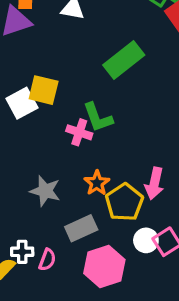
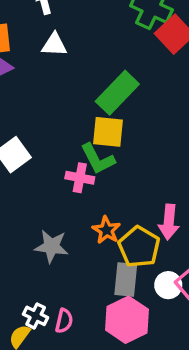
yellow square: (44, 90) -> (108, 132), moved
gray rectangle: (81, 228) -> (126, 279), moved, turned -52
white cross: (22, 252) -> (36, 316), turned 35

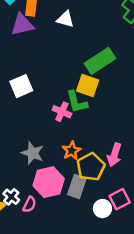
white circle: (168, 285) -> (102, 209), moved
pink hexagon: (127, 320) -> (49, 182), moved

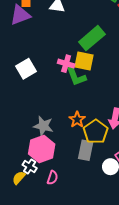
pink cross: (62, 112) -> (66, 64), moved
pink hexagon: (49, 182) -> (42, 149), moved
pink semicircle: (29, 204) -> (52, 178), moved

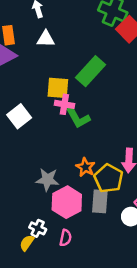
yellow square: (84, 61) -> (58, 88), moved
pink hexagon: (42, 149) -> (67, 202), moved

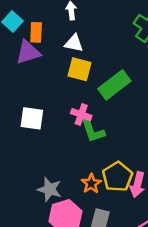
yellow square: (58, 88) -> (80, 69), moved
white square: (19, 116) -> (32, 118), turned 35
yellow pentagon: (109, 178) -> (117, 177), moved

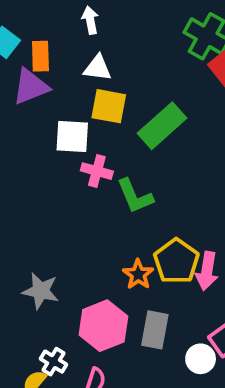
pink cross: (81, 115) -> (97, 171), moved
white square: (32, 118) -> (72, 136), moved
gray star: (49, 189) -> (41, 291), moved

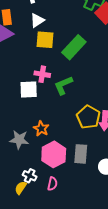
white triangle: (98, 68) -> (37, 20), turned -35
white square: (72, 136) -> (29, 90), moved
green L-shape: (135, 196) -> (63, 85), turned 95
orange star: (138, 274) -> (41, 129), moved

